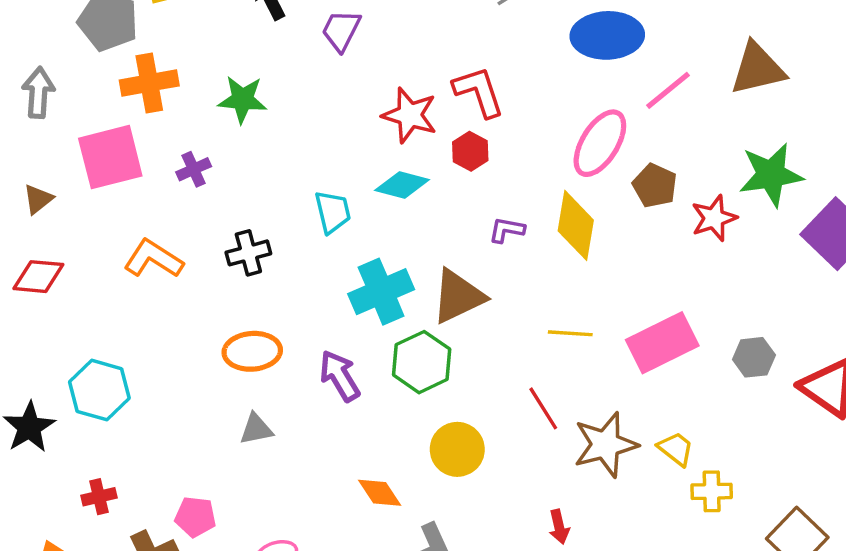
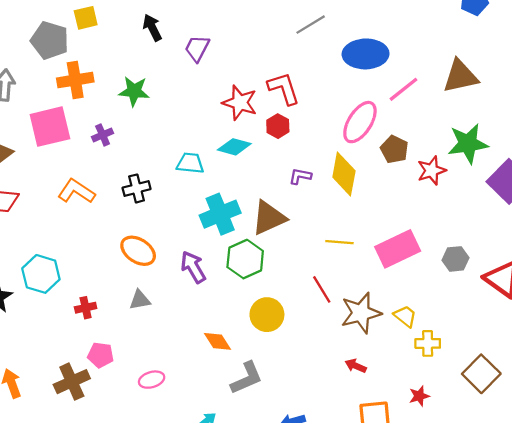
cyan trapezoid: (333, 212) -> (190, 163), turned -72
orange ellipse: (252, 351) -> (138, 251), turned 36
red cross: (99, 497) -> (86, 308), moved
red arrow: (559, 527) -> (356, 366), moved, turned 126

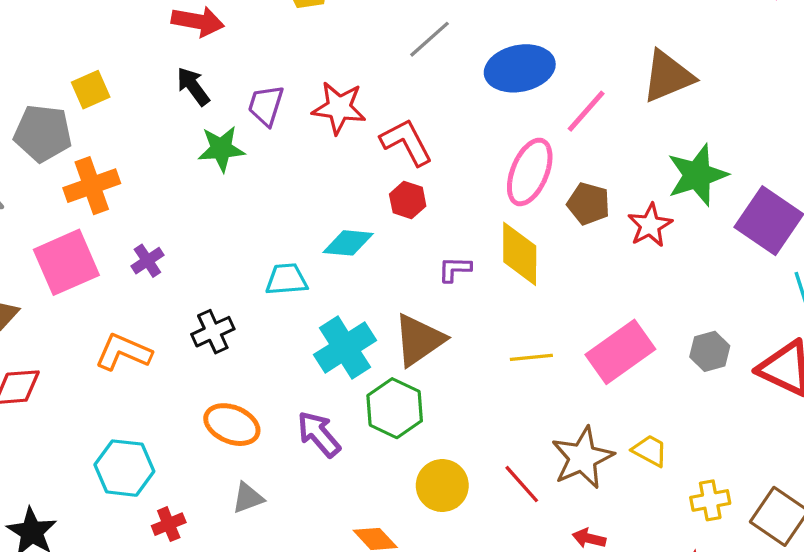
green star: (134, 91) -> (221, 149), moved
red star: (240, 103) -> (339, 108), moved
cyan hexagon: (41, 274) -> (124, 468), moved
red line: (322, 289) -> (522, 484), moved
yellow cross: (428, 343) -> (710, 500), moved

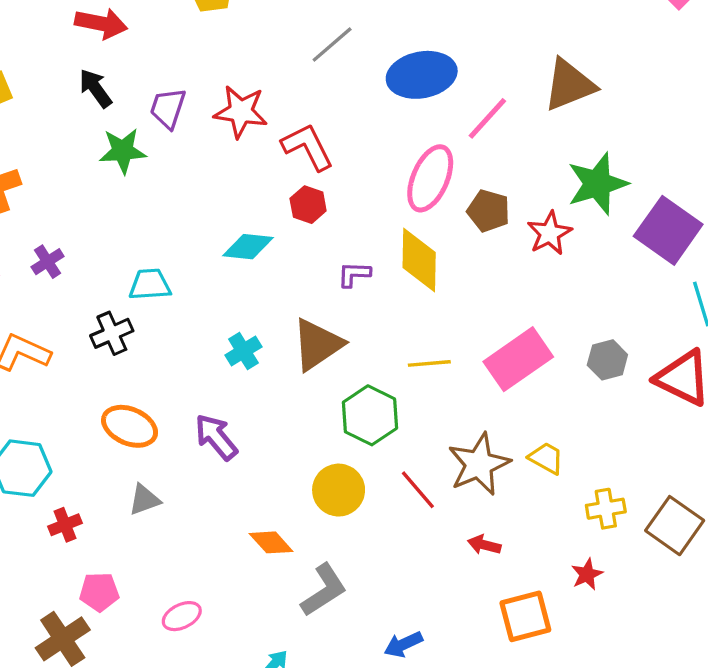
cyan trapezoid: (286, 279) -> (150, 285), moved
cyan cross: (345, 348) -> (243, 351), size x0.6
green hexagon: (395, 408) -> (370, 415), moved

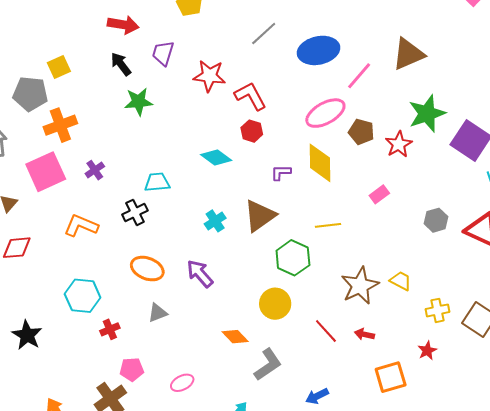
purple trapezoid: (168, 108) -> (163, 53), moved
pink ellipse: (430, 178) -> (325, 113), turned 39
cyan diamond: (248, 247) -> (216, 158), turned 32
pink rectangle: (518, 359) -> (379, 194), moved, size x0.5
red line: (418, 490) -> (326, 331), moved

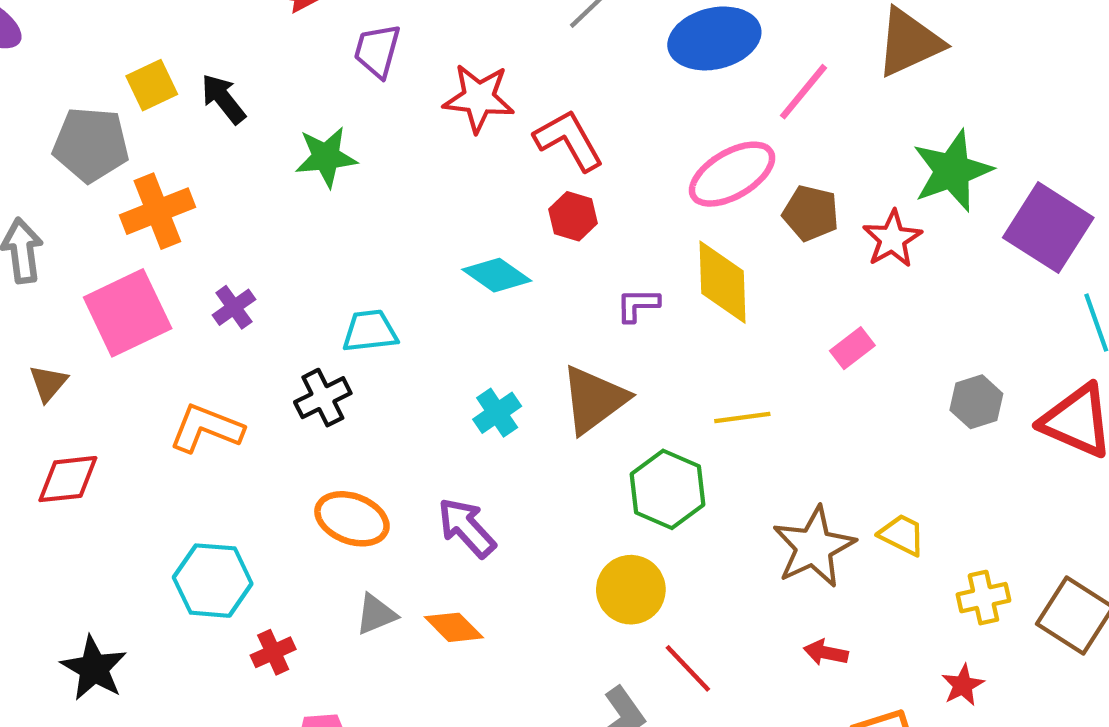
black arrow: (121, 64) -> (223, 99), moved
red line: (326, 331) -> (688, 668), moved
orange diamond: (235, 337) -> (454, 627), moved

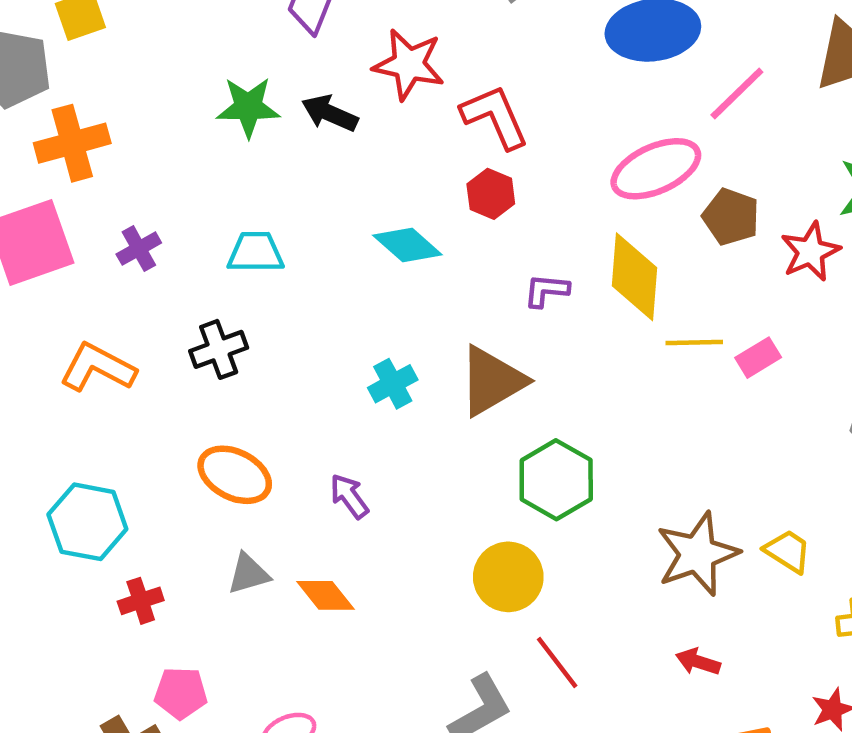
black arrow: (223, 99) -> (330, 113), moved, turned -34
cyan trapezoid: (370, 331) -> (256, 252), moved
yellow line: (742, 418) -> (694, 343), moved
purple arrow: (467, 528) -> (349, 496), size x0.7

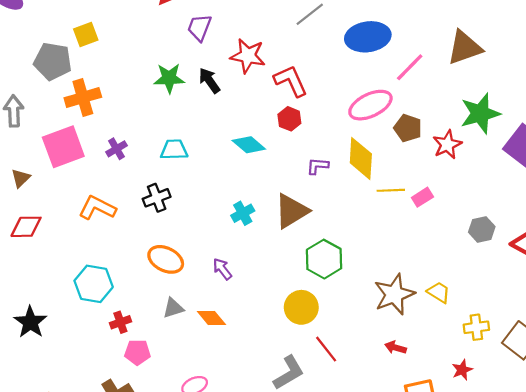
black arrow: (330, 113) -> (209, 81), turned 32
pink pentagon: (181, 693) -> (137, 352), moved

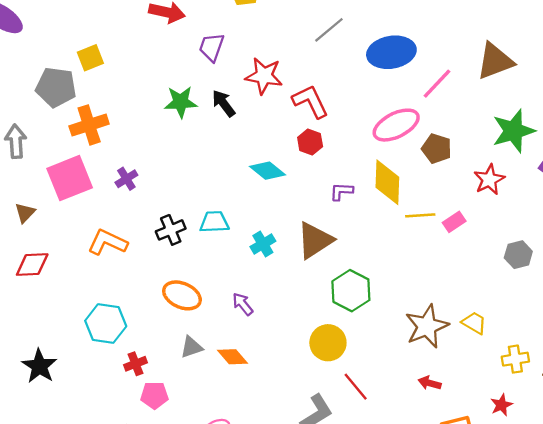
red star: (447, 145) -> (489, 180), moved
cyan trapezoid: (174, 150) -> (214, 222), moved

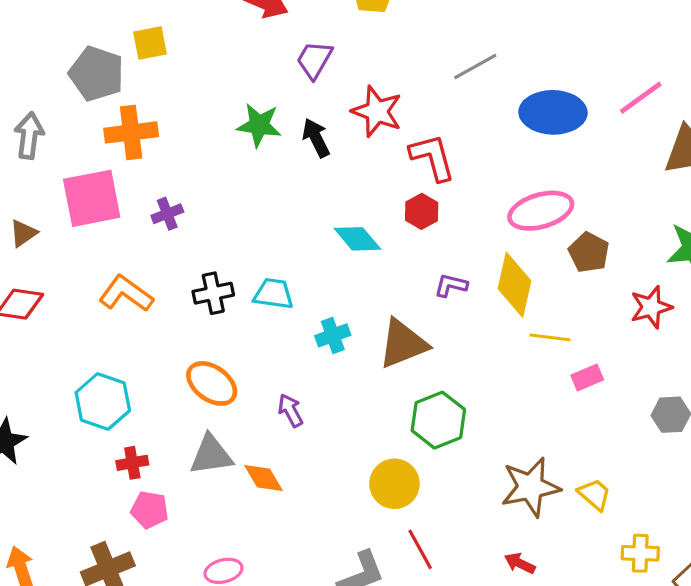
pink line: (437, 84) -> (641, 98), moved
pink rectangle: (454, 222) -> (587, 378), moved
gray triangle: (191, 347) -> (211, 455), size x1.4

